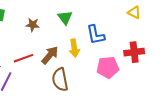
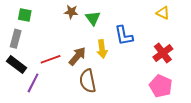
brown star: (33, 25) -> (71, 12), moved
red cross: (134, 52) -> (163, 53), turned -30
pink pentagon: (108, 67) -> (161, 86), moved, turned 30

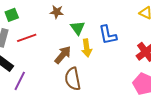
green square: (25, 15) -> (12, 15), turned -32
green triangle: (93, 18) -> (78, 28), moved
red line: (51, 59) -> (27, 38), moved

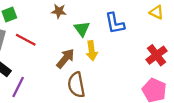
blue L-shape: (108, 35) -> (115, 23), moved
red line: (27, 38) -> (26, 40), turned 48

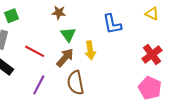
green triangle: (82, 29) -> (68, 35), moved
red line: (26, 40) -> (35, 51), moved
purple line: (18, 87) -> (39, 85), moved

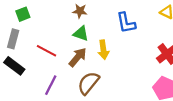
brown star: (59, 13) -> (80, 11), moved
green triangle: (68, 35) -> (81, 34), turned -35
brown semicircle: (75, 83) -> (88, 83), turned 50

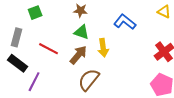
green square: (23, 14) -> (35, 13), moved
blue L-shape: (126, 23) -> (125, 22), turned 140
purple line: (51, 85) -> (34, 82), moved

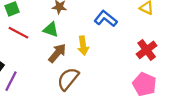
green triangle: (81, 32) -> (51, 29), moved
red line: (48, 49) -> (18, 33), moved

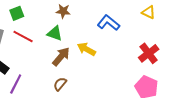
yellow arrow: (83, 46) -> (86, 49), turned 126
brown semicircle: (68, 79) -> (60, 84), moved, size x0.6

